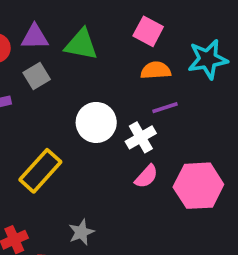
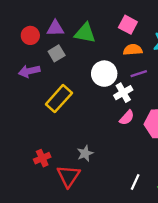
white circle: (96, 122) -> (104, 74), moved
yellow rectangle: (40, 171) -> (59, 99), moved

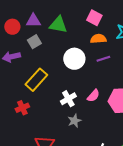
white cross: (123, 93) -> (68, 99), moved
gray star: (85, 153) -> (74, 121), moved
red cross: (42, 158) -> (22, 108), moved

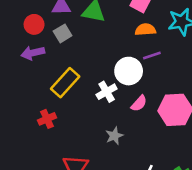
red circle: (12, 27) -> (34, 24), moved
white circle: (74, 59) -> (129, 71), moved
white cross: (68, 99) -> (107, 92), moved

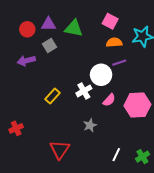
red circle: (34, 24) -> (27, 29), moved
yellow rectangle: (65, 83) -> (53, 96), moved, size x0.7
red cross: (47, 119) -> (16, 128), moved

